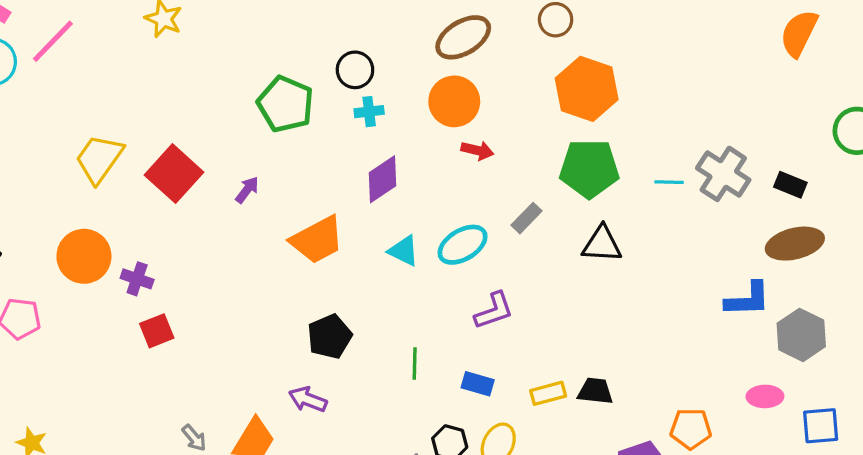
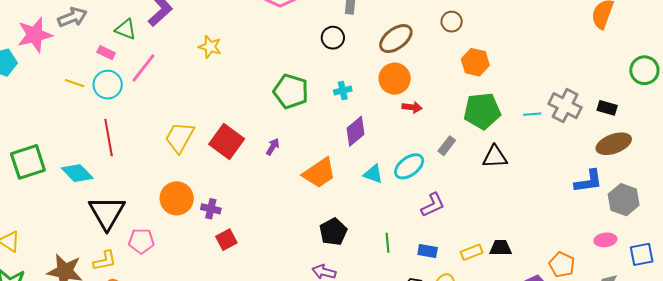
black circle: (355, 70) -> (333, 38), moved
orange hexagon: (587, 89) -> (475, 62), size x0.7
orange pentagon: (691, 429) -> (562, 265), turned 30

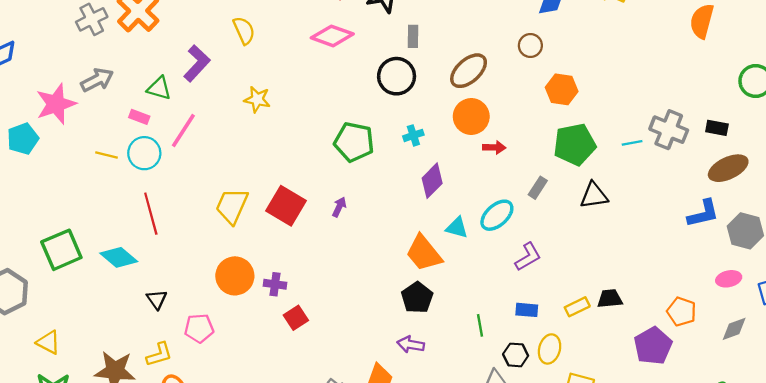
black circle: (333, 38) -> (397, 76), size x1.4
orange trapezoid: (319, 173) -> (424, 253), moved, turned 90
black triangle: (107, 213) -> (157, 299), size x0.5
green line: (387, 243) -> (480, 325), moved

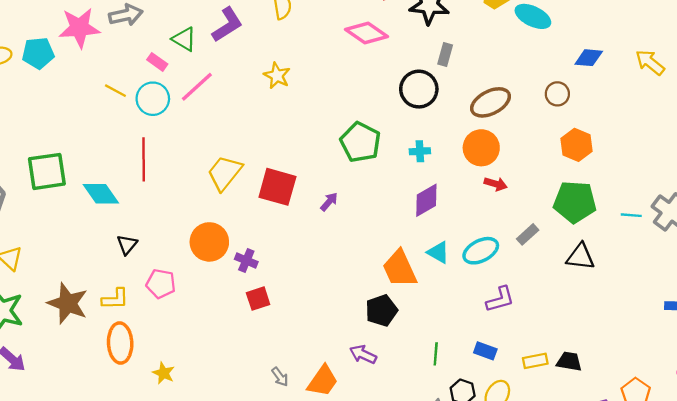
red square: (286, 206) -> (277, 187), turned -30

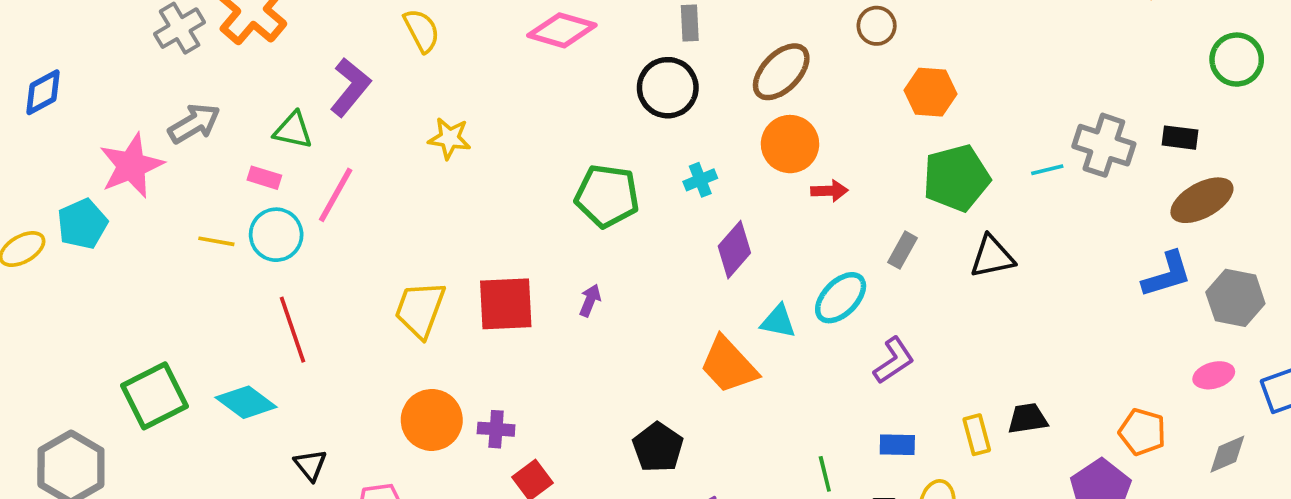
black pentagon: (381, 310) -> (658, 447), moved
yellow rectangle: (535, 361) -> (977, 435), turned -75

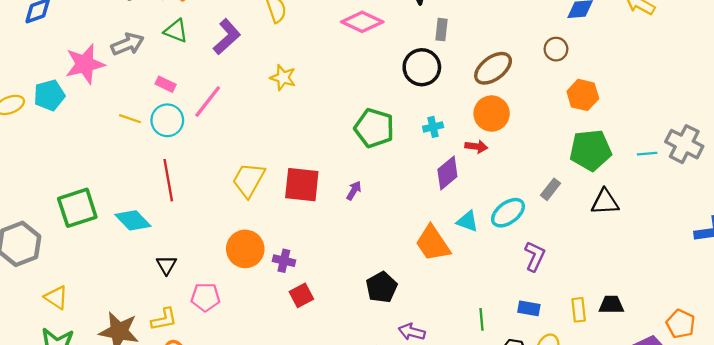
green triangle: (293, 130) -> (176, 31), moved
red arrow: (829, 191) -> (476, 147), moved
purple L-shape: (894, 360) -> (535, 256), turned -40

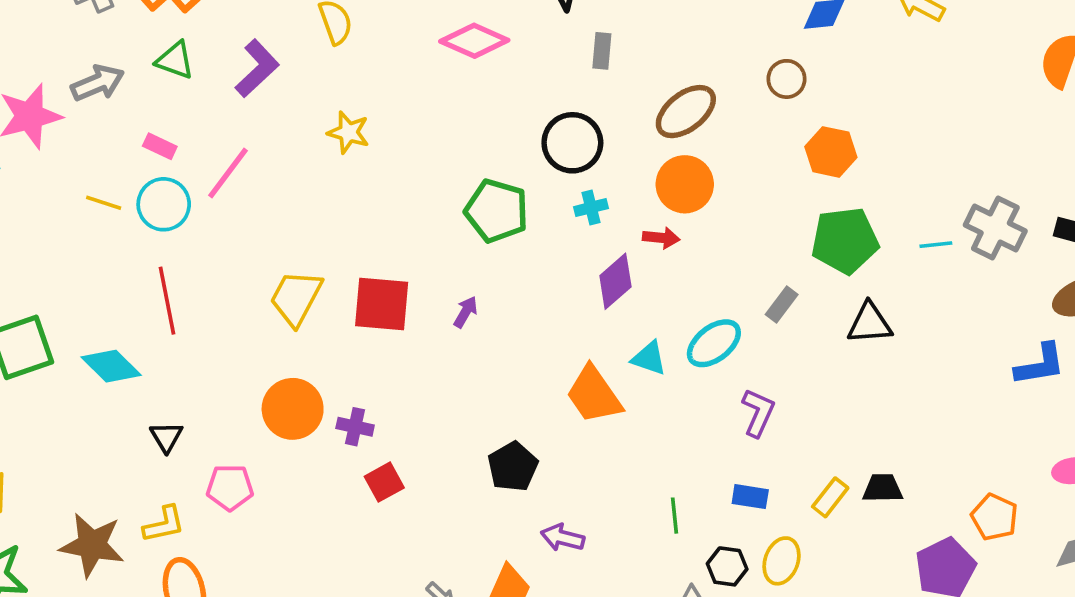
black circle: (422, 67) -> (572, 143), moved
yellow rectangle: (579, 310) -> (830, 497), turned 45

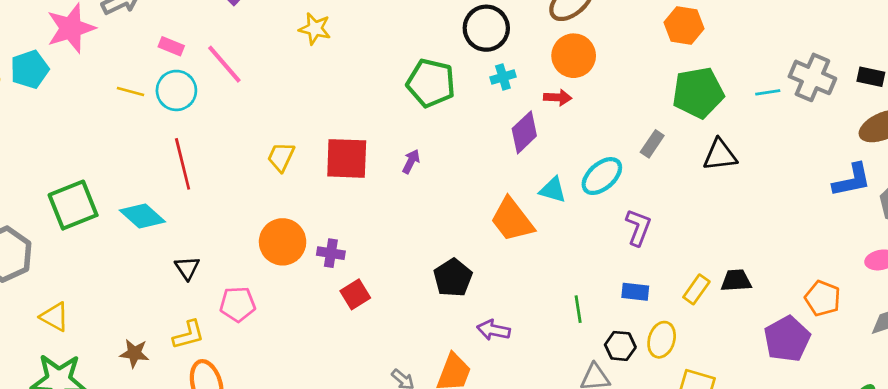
pink line: (228, 173) -> (224, 64), turned -75
yellow trapezoid: (296, 298) -> (281, 157), size x0.7
brown star: (92, 545) -> (134, 353), size x0.6

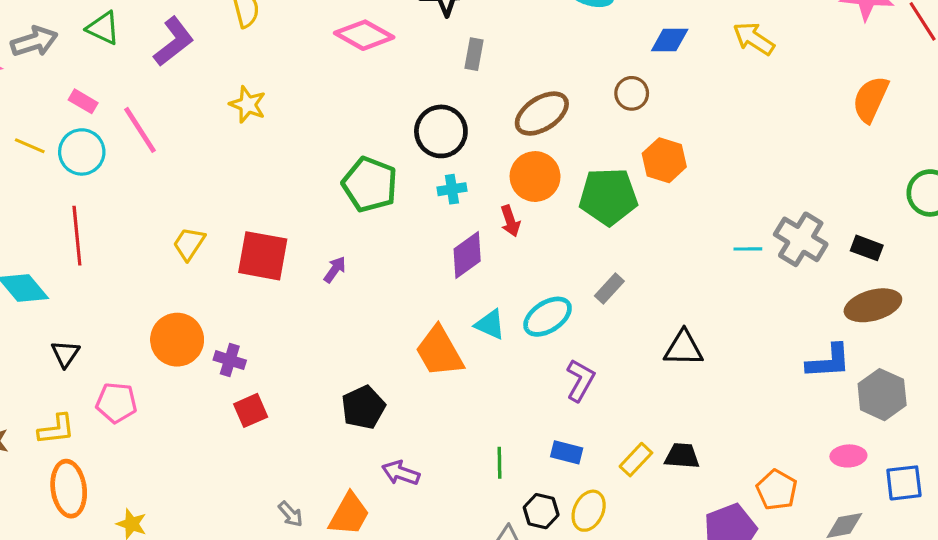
green pentagon: (698, 93) -> (608, 197), moved
red arrow: (558, 97) -> (510, 221), turned 60
black triangle: (720, 155) -> (684, 348), moved

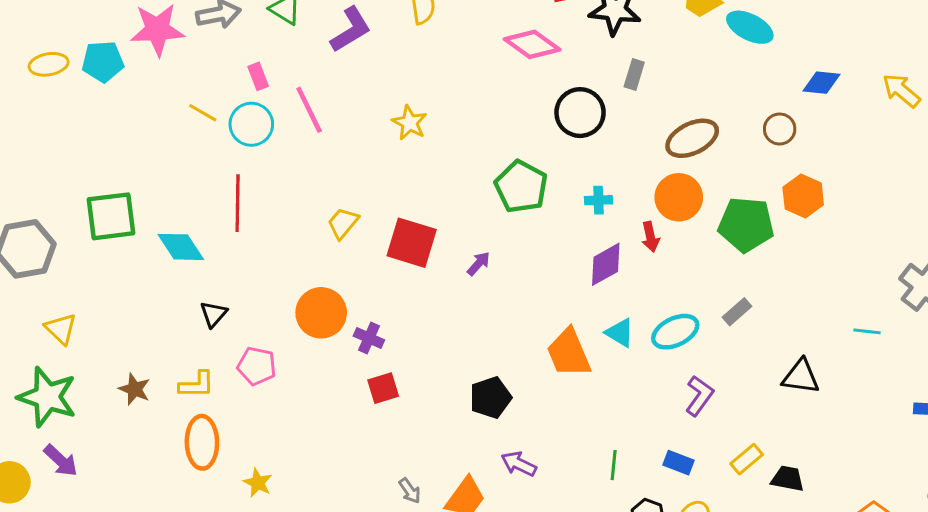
pink rectangle: (83, 101) -> (258, 76), turned 32
yellow star: (248, 104) -> (410, 123), moved
black circle: (441, 131) -> (580, 113), moved
cyan line: (748, 249) -> (867, 331), moved
yellow rectangle: (636, 460) -> (747, 459), moved

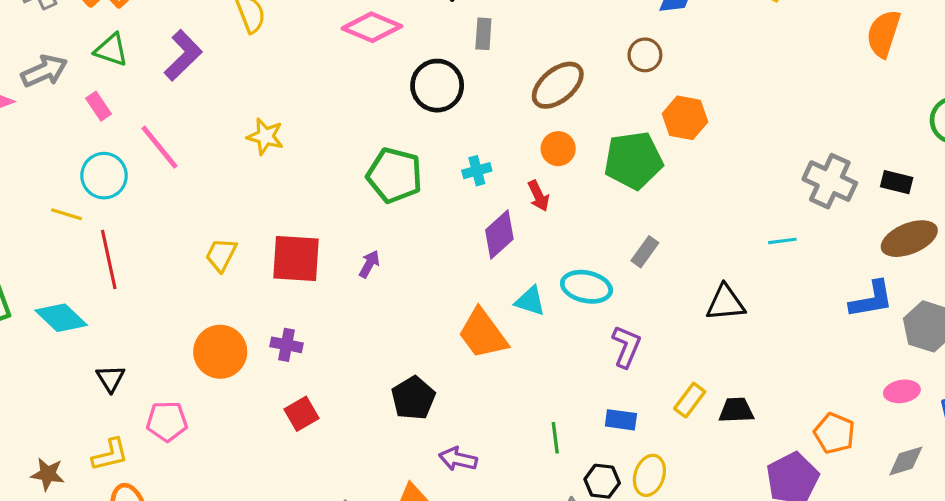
pink rectangle: (258, 76) -> (99, 106), moved
yellow line: (203, 113) -> (66, 214), moved
orange circle: (679, 197) -> (558, 149), size x0.7
cyan ellipse: (675, 332) -> (586, 287), turned 51
purple cross: (369, 338) -> (287, 345), moved

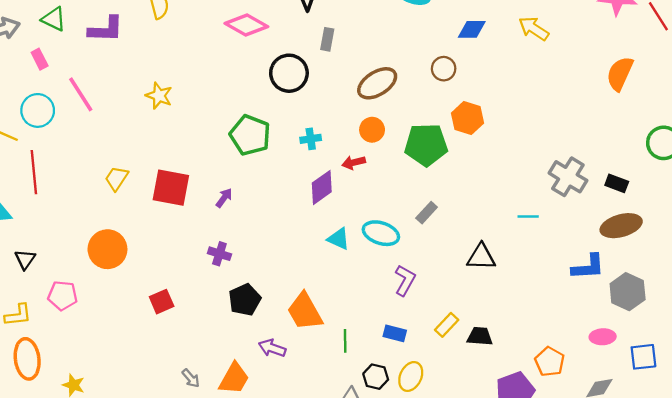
purple L-shape: (183, 55) -> (106, 29), turned 39
red arrow: (539, 196) -> (354, 163), turned 95
orange trapezoid: (483, 334) -> (305, 312), moved
purple cross: (287, 345) -> (219, 254), moved

